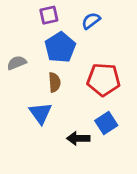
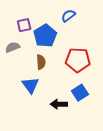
purple square: (49, 15) -> (24, 25), moved

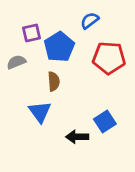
red pentagon: (78, 60) -> (109, 58), moved

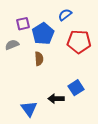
blue triangle: (40, 112) -> (29, 109), moved

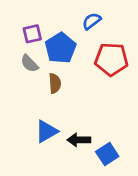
gray semicircle: (12, 45) -> (29, 64), moved, turned -112
blue square: (76, 88) -> (107, 154), moved
blue triangle: (29, 109) -> (46, 131), moved, turned 36

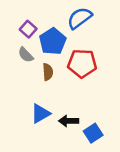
blue semicircle: (92, 21) -> (80, 18), size x1.5
purple square: (32, 34) -> (28, 29), turned -35
red pentagon: (111, 59) -> (82, 63), moved

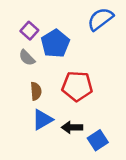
blue semicircle: (80, 18) -> (100, 19), moved
red pentagon: (82, 63) -> (77, 86), moved
brown semicircle: (48, 72) -> (36, 91), moved

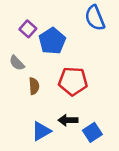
blue semicircle: (100, 19) -> (95, 18), turned -75
gray semicircle: (27, 58) -> (17, 63), moved
blue triangle: (42, 120) -> (41, 131), moved

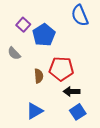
brown semicircle: (34, 86) -> (39, 76), moved
black arrow: (68, 120) -> (72, 91), moved

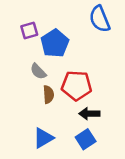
purple square: (23, 25) -> (29, 30), turned 32
gray semicircle: (14, 53) -> (38, 71), moved
blue square: (78, 112) -> (86, 139), moved

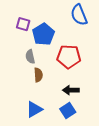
purple square: (29, 30) -> (23, 24), turned 32
gray semicircle: (38, 71) -> (30, 57), turned 32
red pentagon: (77, 86) -> (69, 57), moved

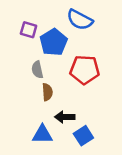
blue semicircle: (79, 15) -> (80, 20), moved, turned -40
black arrow: (71, 90) -> (65, 117), moved
blue triangle: (34, 109) -> (42, 134), turned 30

